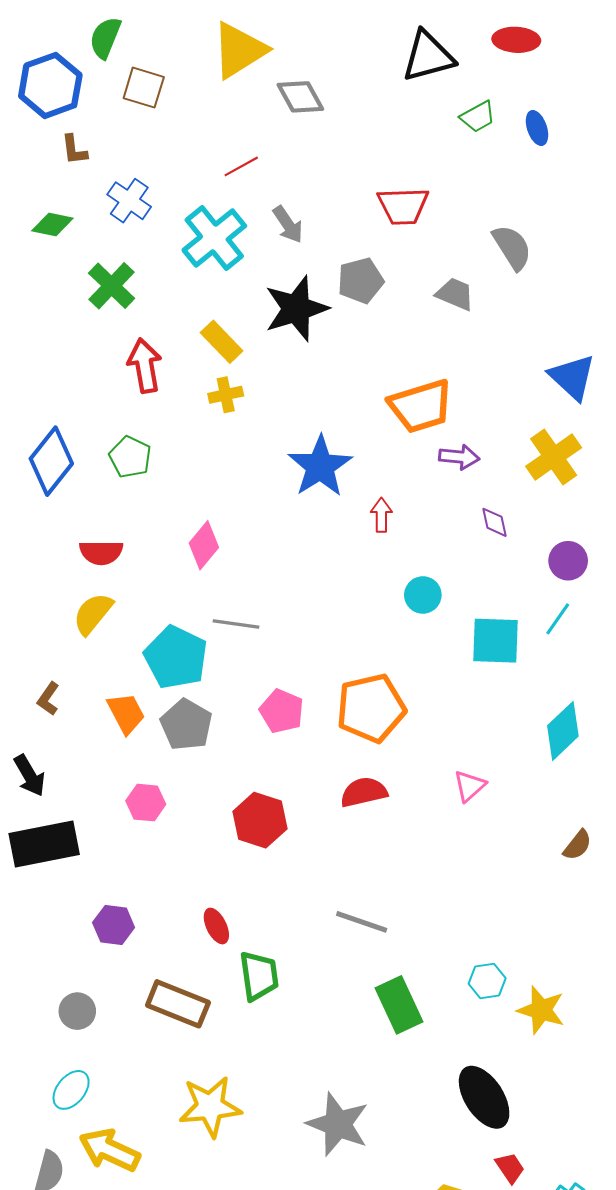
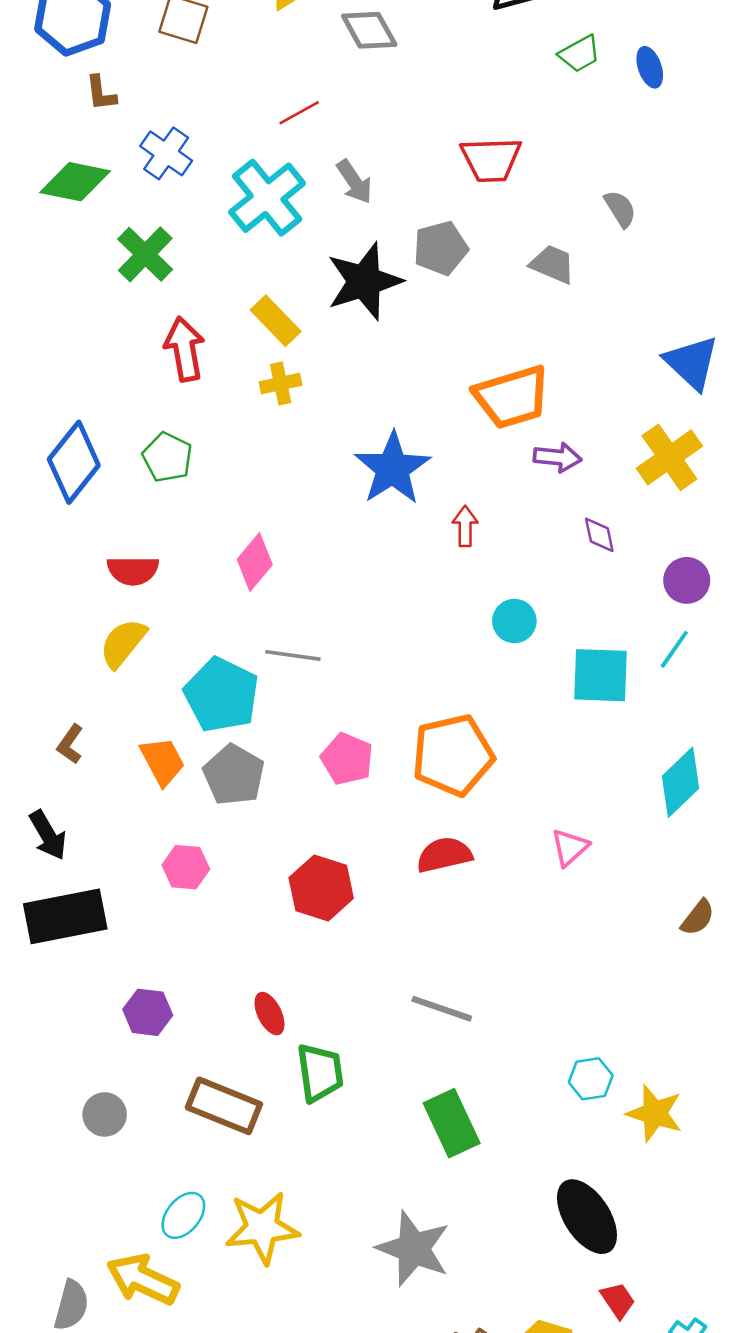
green diamond: (52, 225) -> (75, 182), size x1.4
gray semicircle: (512, 247) -> (620, 209), size x0.7
green rectangle: (399, 1005) -> (452, 1123), moved
cyan ellipse: (71, 1090) -> (183, 1215), moved

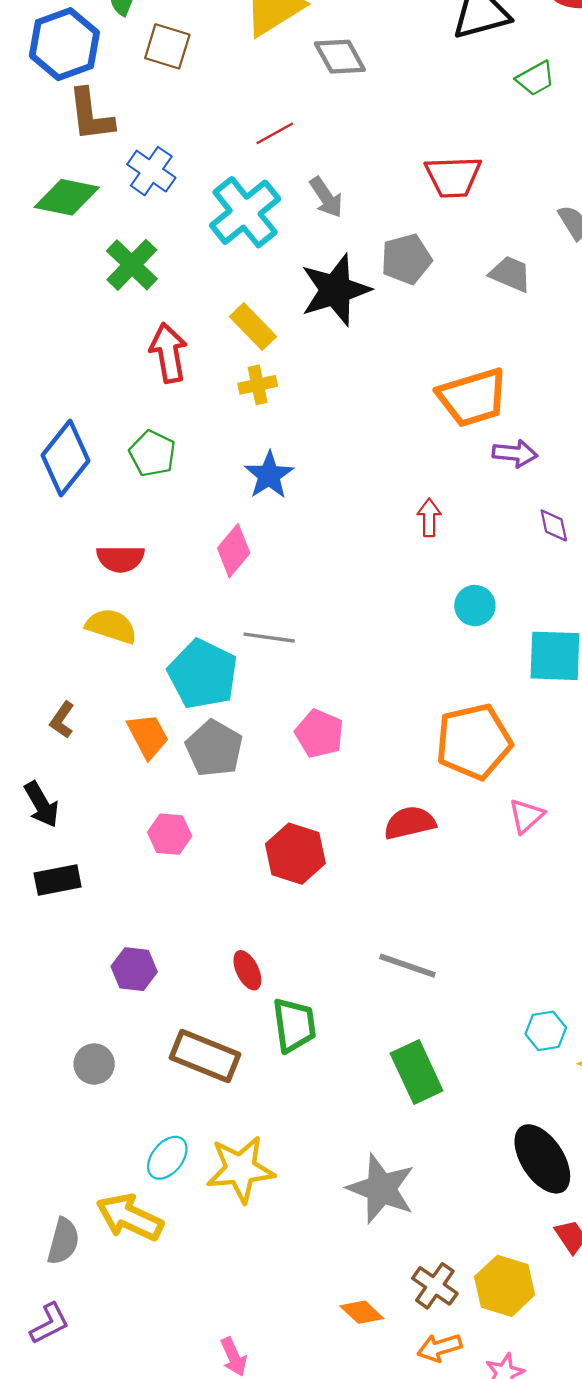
brown L-shape: (101, 93) -> (91, 115), size x1.6
blue star: (393, 468) -> (269, 475), moved, size x0.7
yellow semicircle: (123, 643) -> (111, 626), turned 69
orange pentagon: (453, 755) -> (474, 742), moved
black rectangle: (65, 916) -> (58, 880), size x0.6

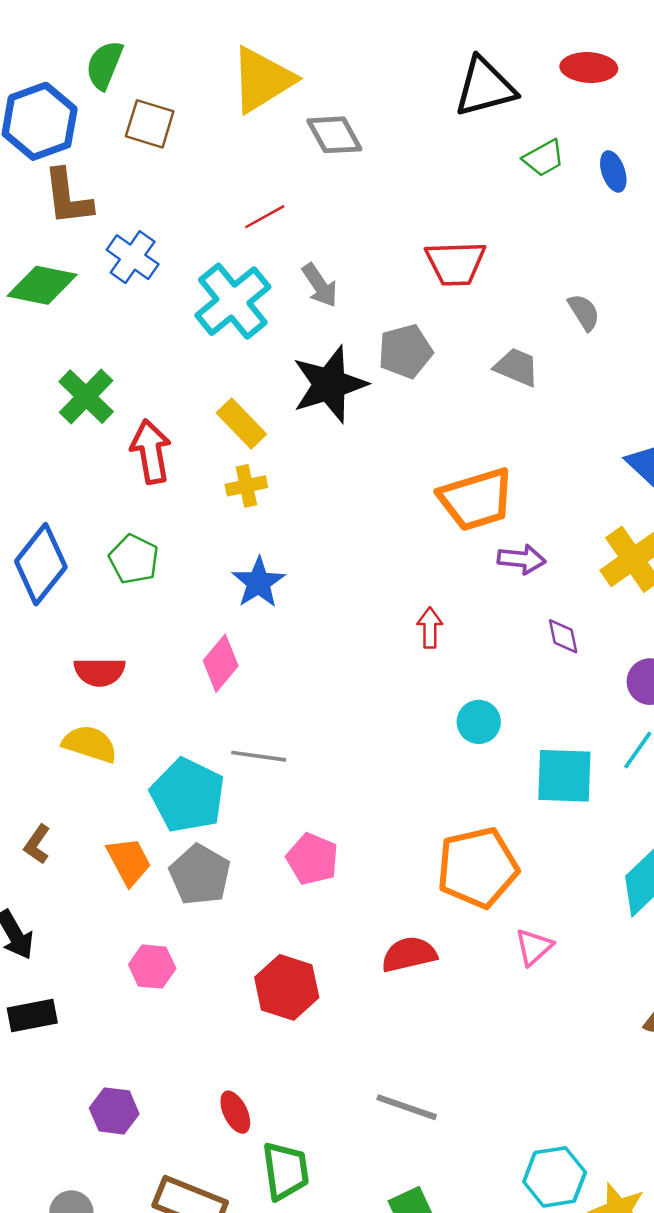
green cross: (132, 265) -> (86, 397), moved
cyan hexagon: (546, 1031) -> (555, 1177), size x1.4

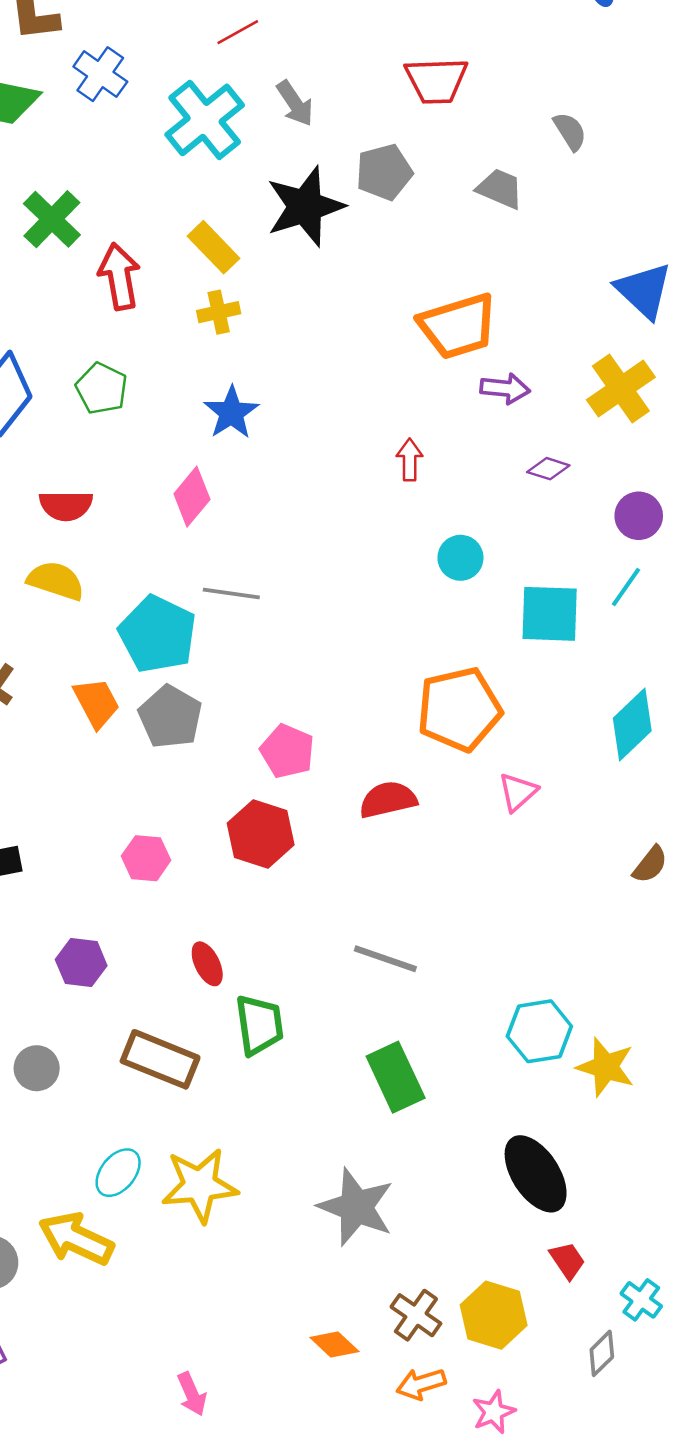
purple diamond: (563, 636) -> (548, 469), turned -60
pink pentagon: (312, 859) -> (287, 751), moved
pink hexagon: (152, 967) -> (146, 858), moved

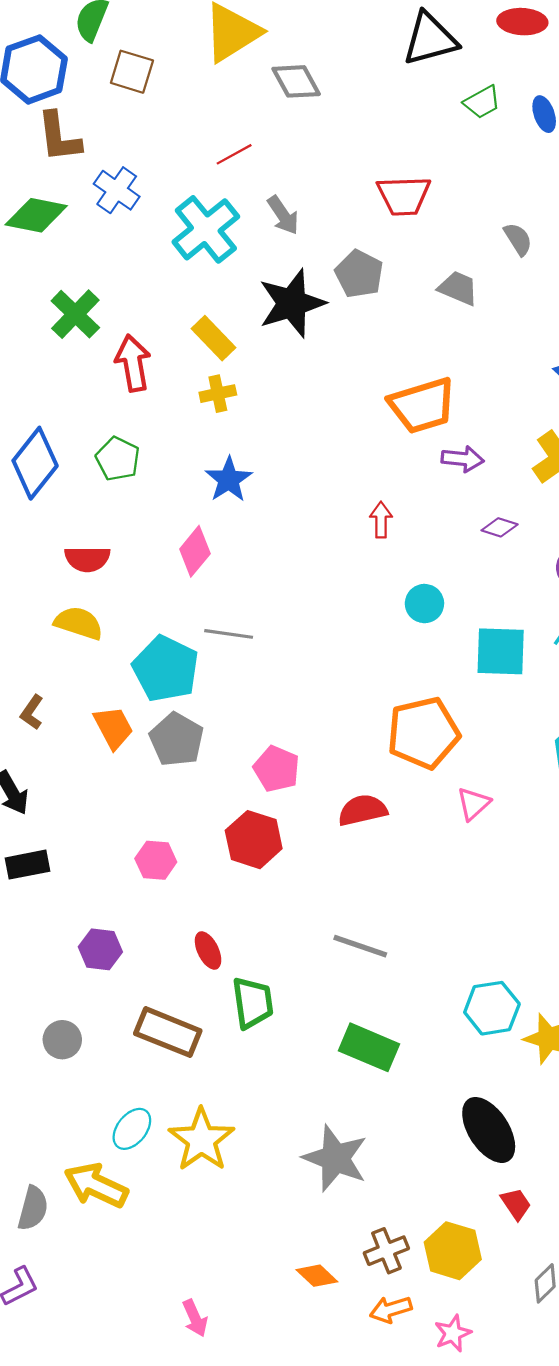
gray pentagon: (384, 172) -> (359, 274), turned -30
green rectangle: (396, 1077) -> (369, 1047), turned -42
yellow star: (200, 1185) -> (202, 1140), turned -30
brown cross: (416, 1315) -> (386, 1251), turned 33

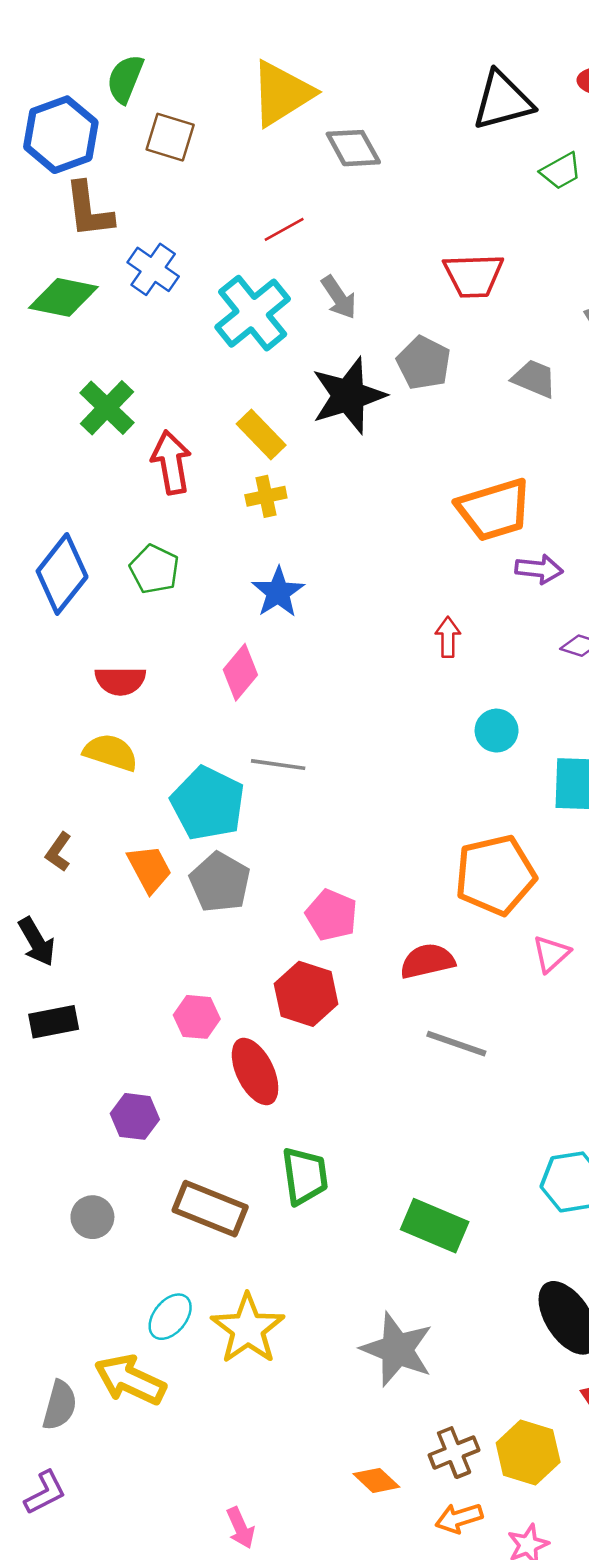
gray line: (360, 946) -> (456, 1044), moved
red ellipse: (208, 950) -> (255, 1072), moved, size x1.6

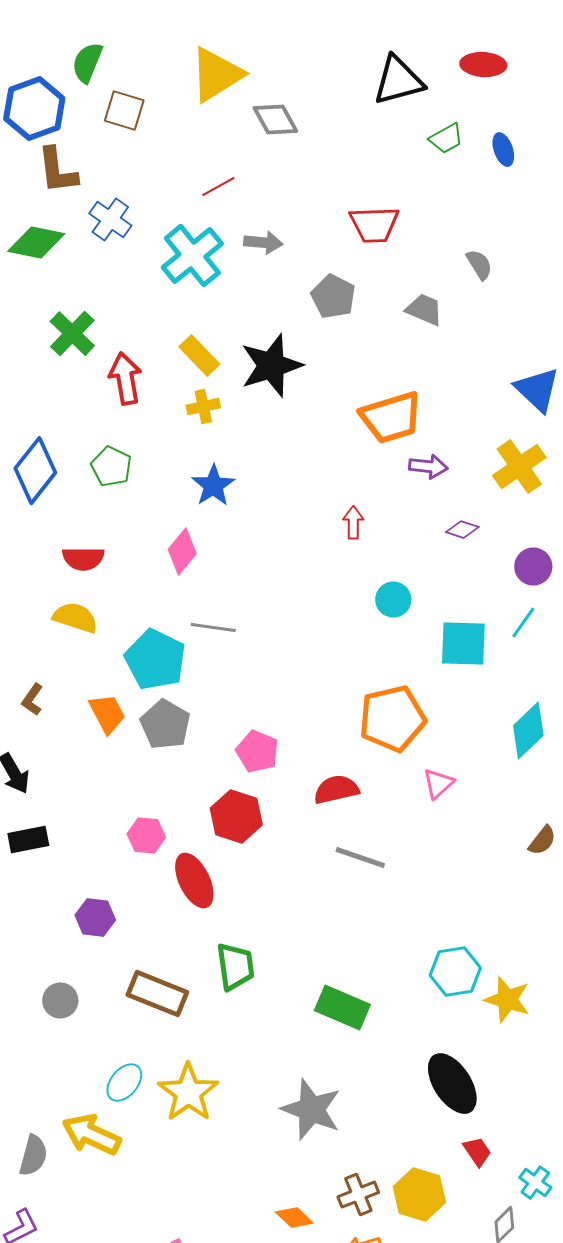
gray arrow: (339, 297) -> (263, 243), turned -51
black star: (348, 396) -> (271, 366), moved

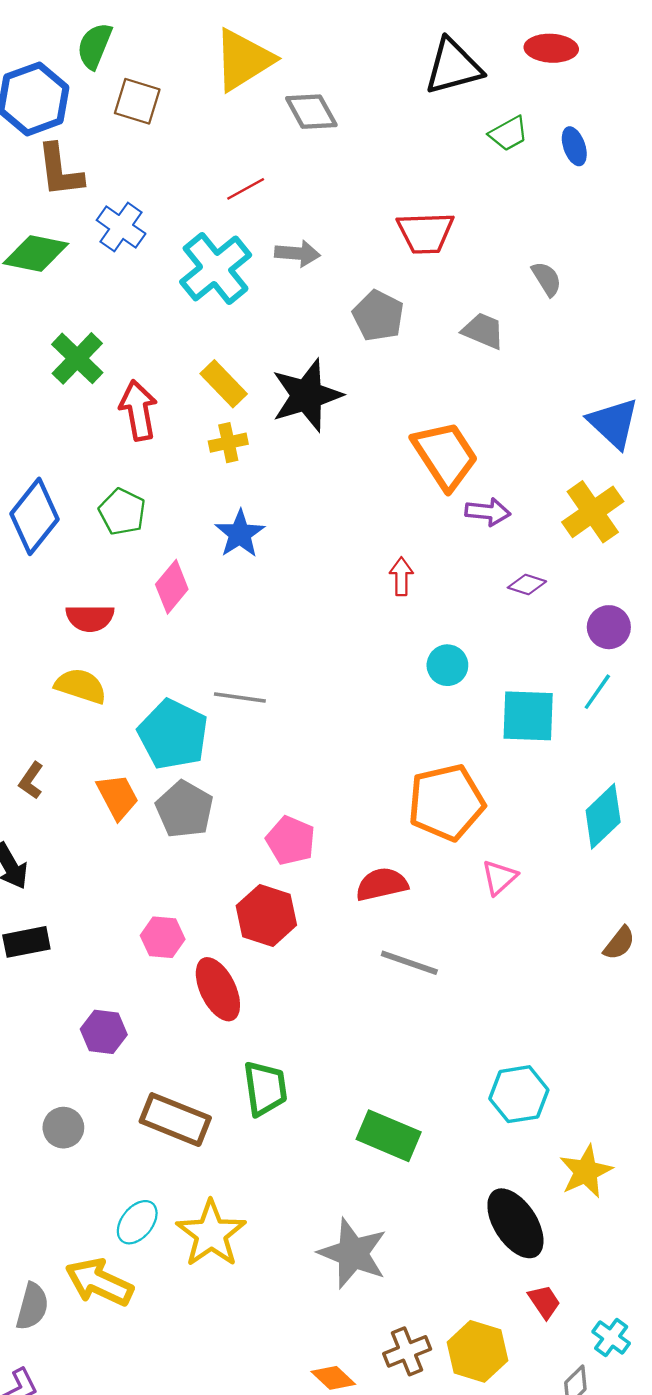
orange trapezoid: (391, 418) -> (445, 455), turned -106
pink diamond: (182, 552) -> (172, 587), moved
yellow star: (507, 1000) -> (586, 1171), moved, turned 30

